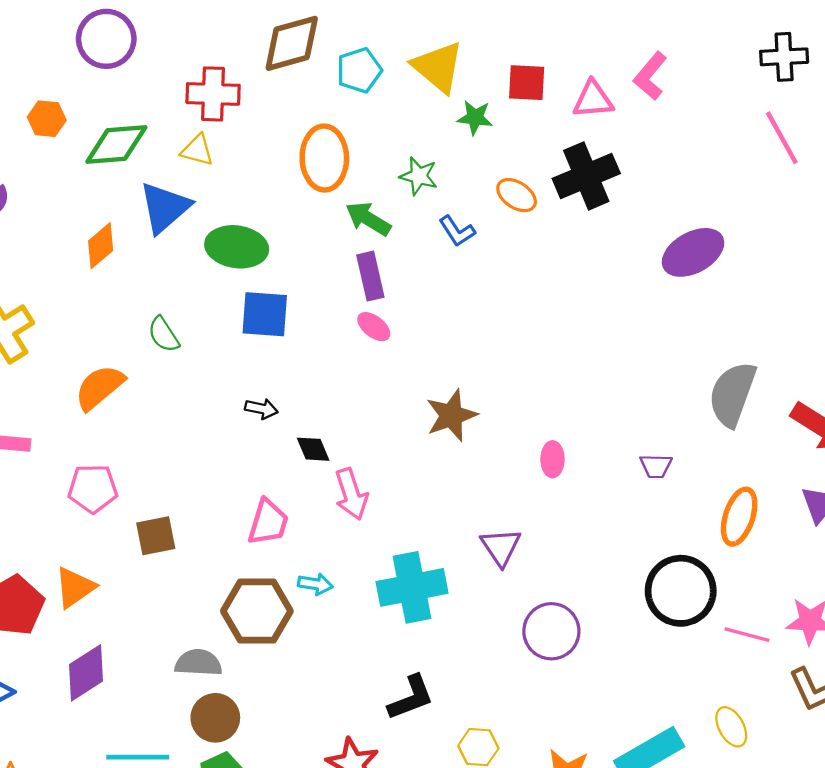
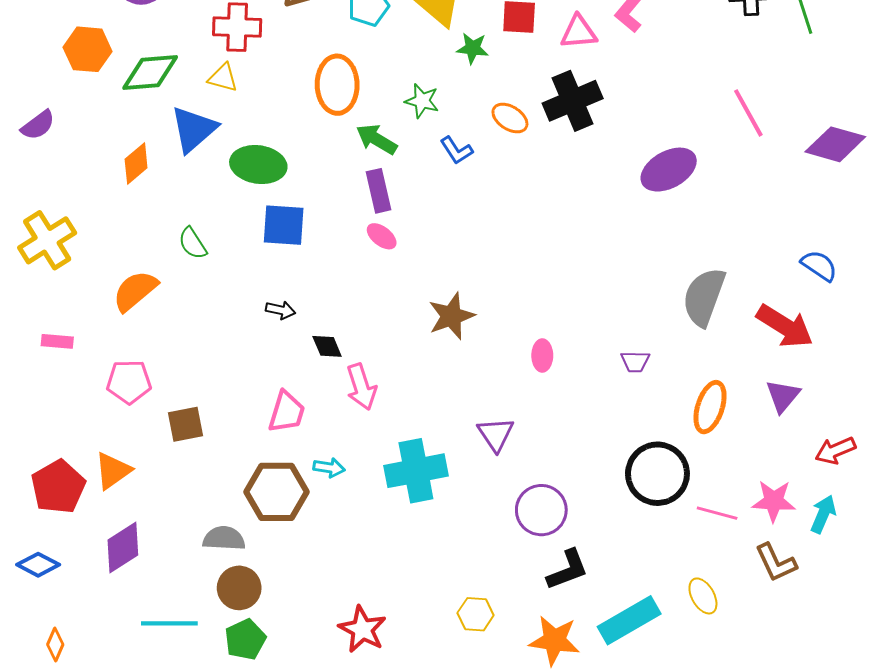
orange hexagon: (47, 119) -> (88, 49), size x1.4
pink line: (782, 138) -> (748, 113), moved
black L-shape: (411, 698) -> (568, 570), moved

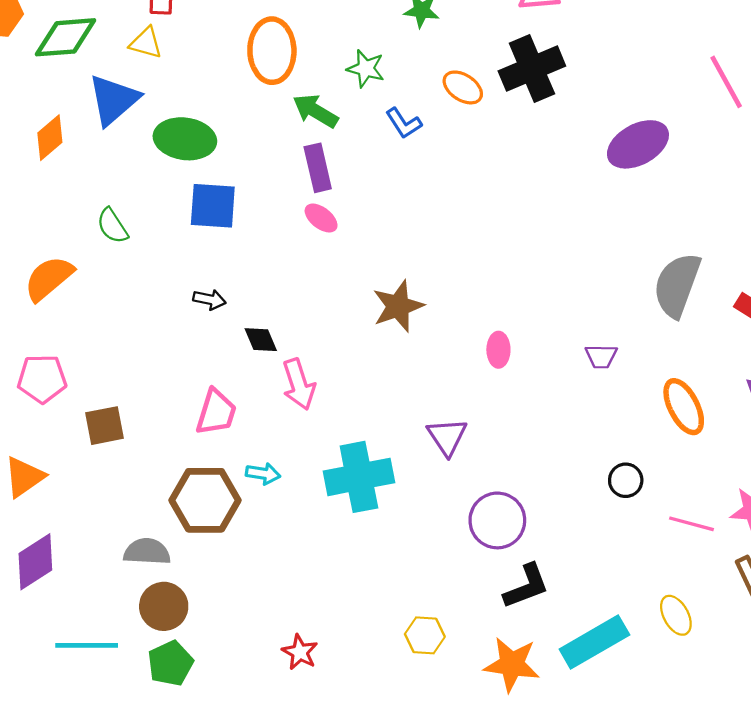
orange ellipse: (710, 407) -> (684, 407), turned -45
black circle: (657, 474) -> (626, 480), size x0.5
red star: (362, 629) -> (300, 652), size x0.7

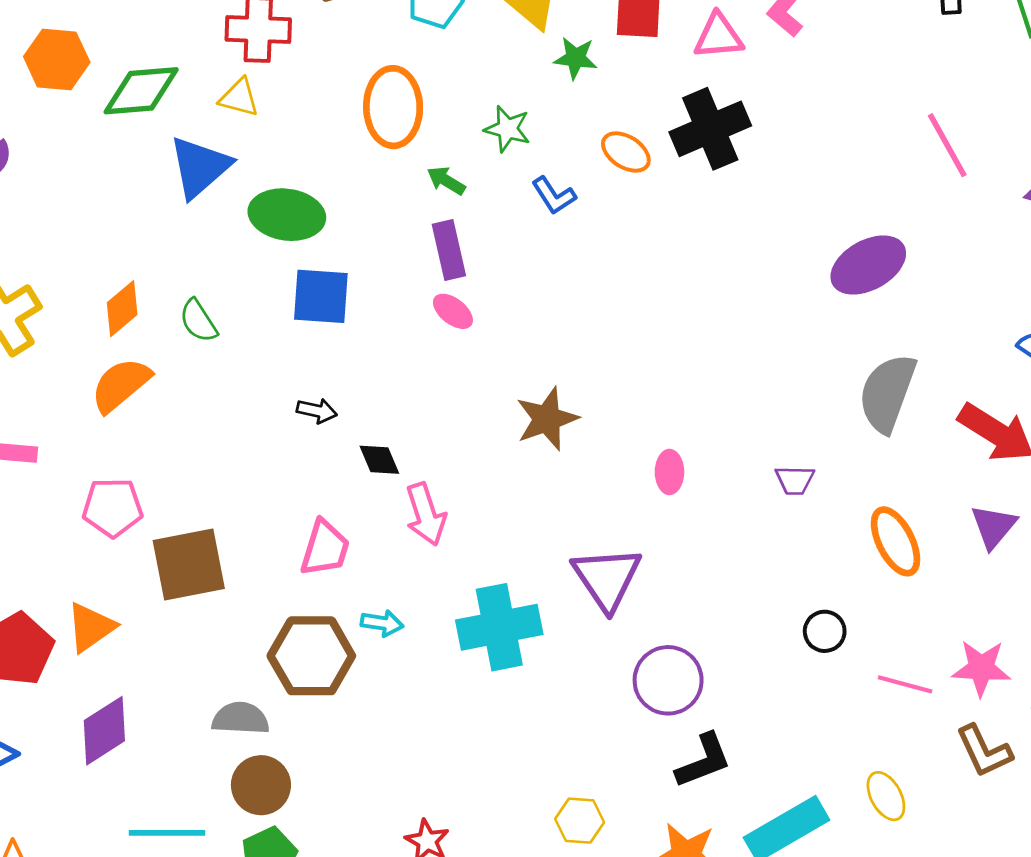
green arrow: (315, 111) -> (446, 181), size x0.7
orange diamond: (50, 138) -> (122, 309), moved
purple ellipse: (638, 144) -> (868, 265), moved
brown square: (105, 426) -> (189, 565), size x1.5
purple triangle: (447, 437) -> (607, 578), size x1.4

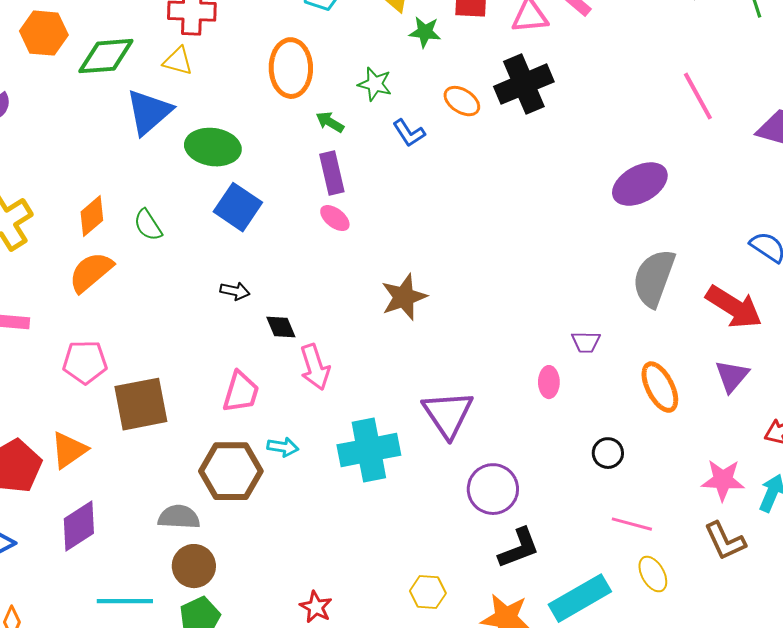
blue square: (321, 296) -> (238, 207), turned 30
pink ellipse: (669, 472) -> (549, 382), moved
pink line: (905, 684) -> (632, 524), moved

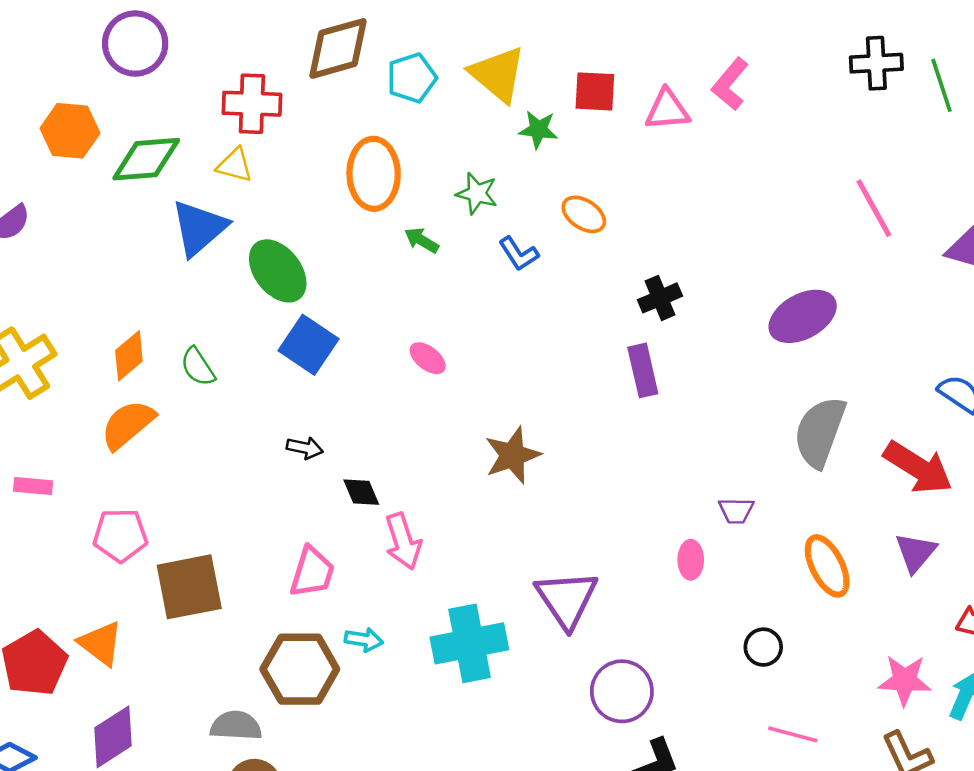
black cross: (524, 84) -> (660, 298), moved, size x0.6
green ellipse: (213, 147) -> (278, 271), turned 44
purple rectangle: (332, 173) -> (643, 370), moved
orange triangle: (69, 450) -> (101, 643), turned -48

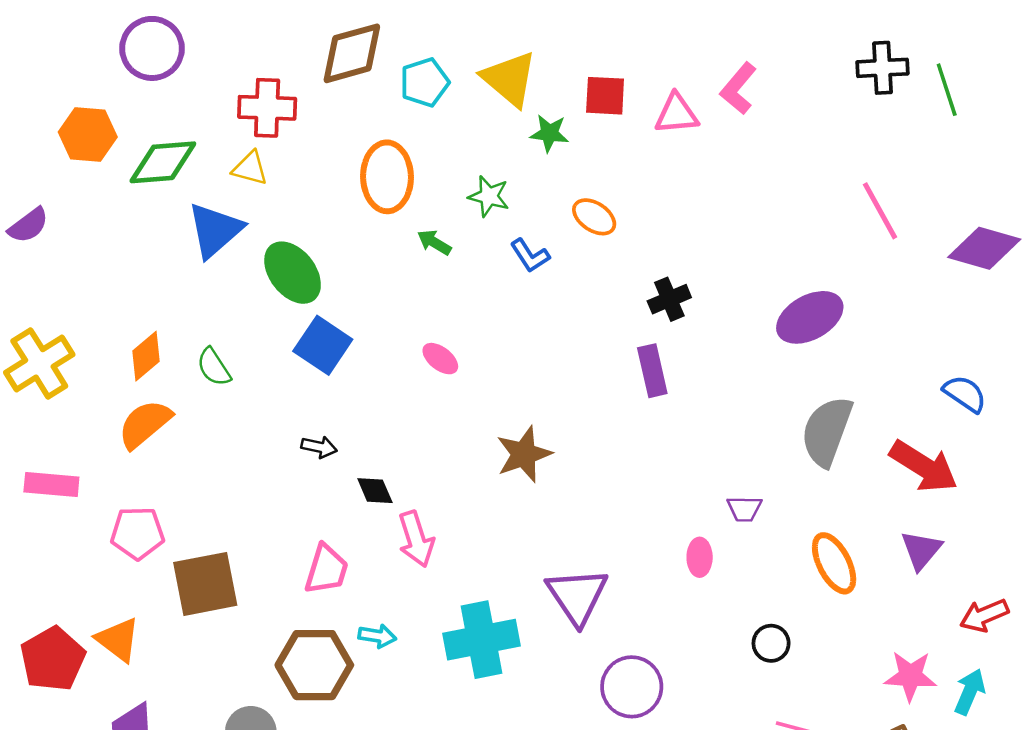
pink rectangle: (33, 486) -> (51, 485), size x1.4

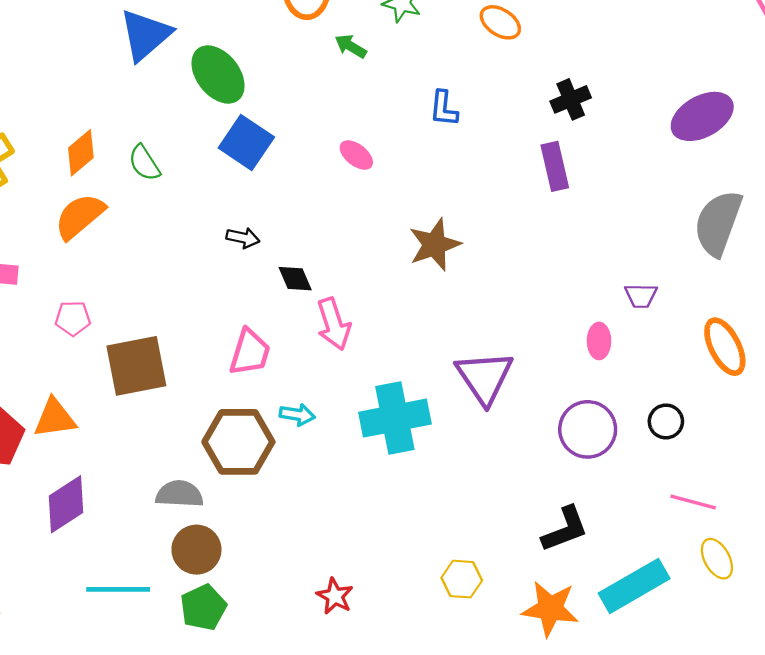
blue L-shape: (530, 256) -> (444, 109), moved, turned 39
pink pentagon: (137, 533) -> (73, 318), size x0.7
orange triangle: (118, 640) -> (55, 418), turned -45
purple circle: (632, 687) -> (588, 429), moved

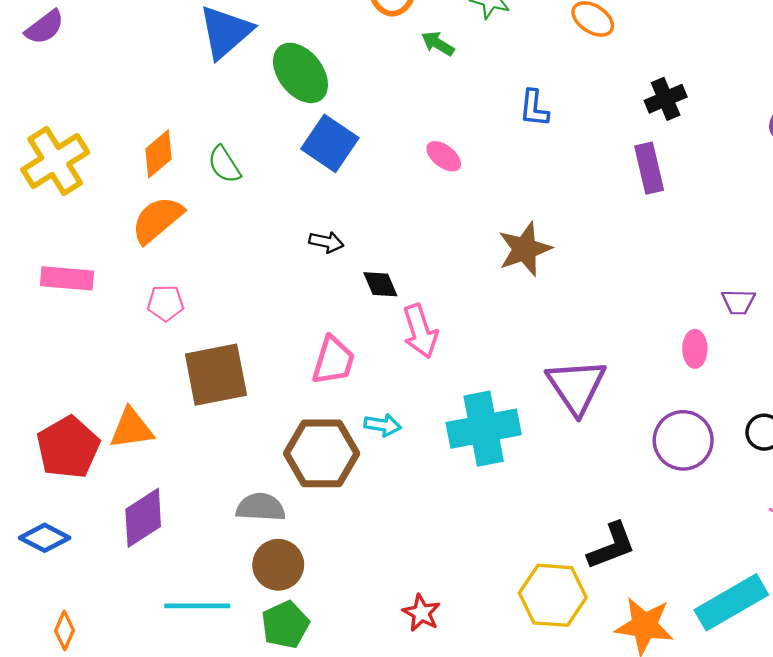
pink pentagon: (73, 318) -> (166, 303), moved
black L-shape: (565, 529) -> (612, 546), moved
yellow hexagon: (462, 579) -> (553, 595), size x1.6

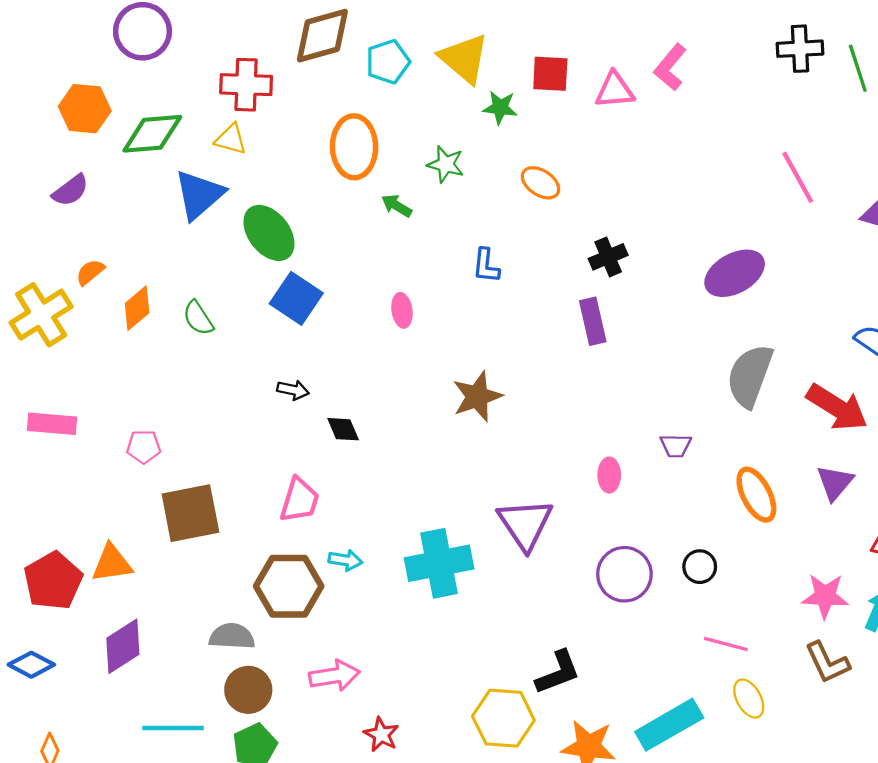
purple semicircle: (45, 27) -> (71, 190), moved
pink ellipse: (444, 156) -> (402, 310), turned 44
orange semicircle: (157, 220) -> (90, 272), moved, size x0.6
pink arrow: (420, 331) -> (334, 676), moved, turned -81
pink ellipse: (695, 349) -> (609, 475), moved

